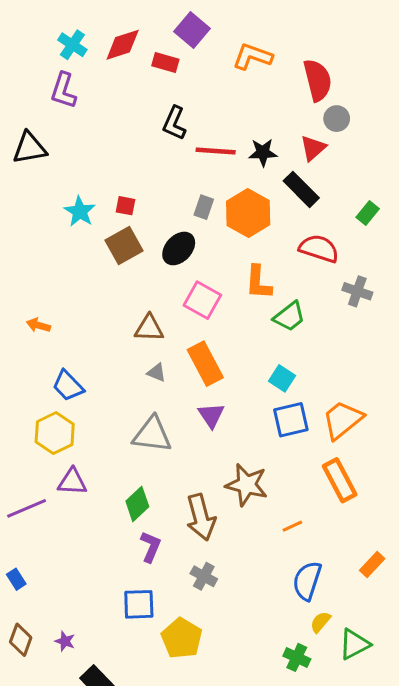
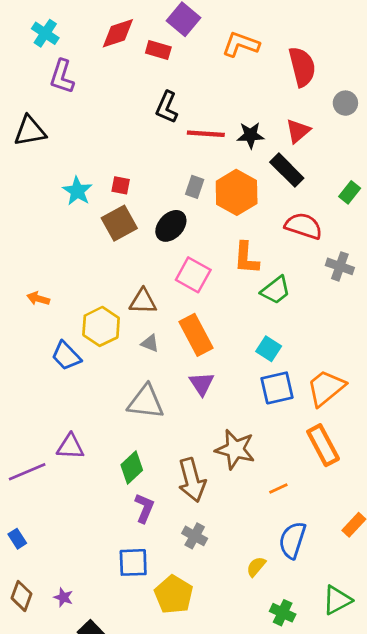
cyan cross: (72, 45) -> (45, 33), moved
gray circle: (337, 119) -> (345, 103), moved
yellow hexagon: (55, 433) -> (101, 326), moved
yellow semicircle: (320, 622) -> (256, 567), moved

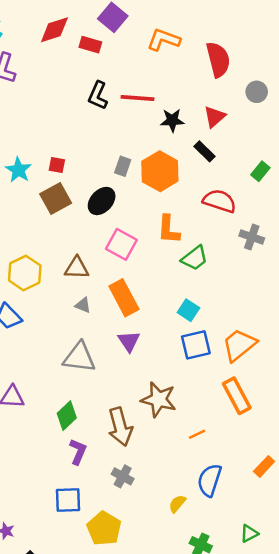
red line: (206, 134) -> (138, 98), moved
black rectangle: (287, 170) -> (205, 151), size x0.7
yellow hexagon: (101, 326) -> (25, 273), moved
green triangle: (337, 600) -> (249, 533), size x0.7

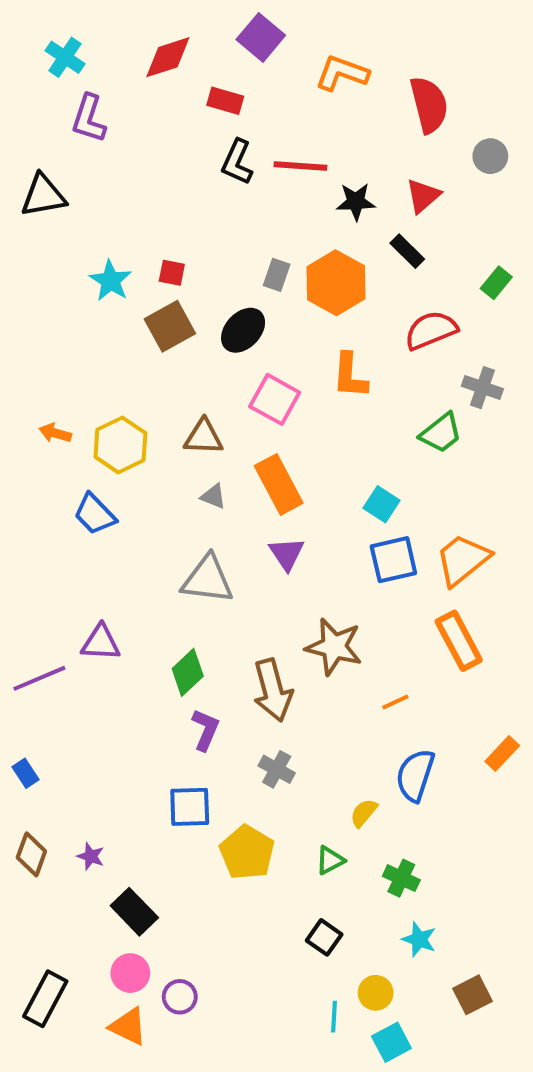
red rectangle: (90, 45) -> (225, 101), moved
red semicircle: (219, 201) -> (431, 330), turned -40
green trapezoid: (195, 258) -> (441, 433), moved
green triangle: (249, 533) -> (330, 860), moved

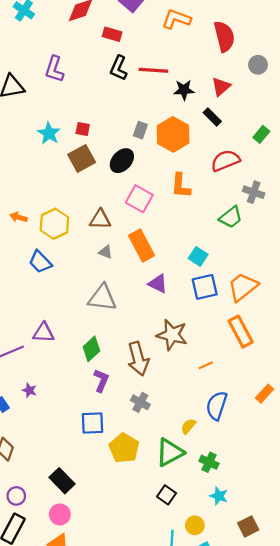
purple L-shape: (89, 119) -> (54, 69), moved
purple triangle: (287, 554) -> (158, 284), moved, turned -30
purple star: (91, 856) -> (29, 390), moved
green triangle: (330, 860) -> (170, 452), size x1.8
purple circle: (180, 997) -> (16, 496), moved

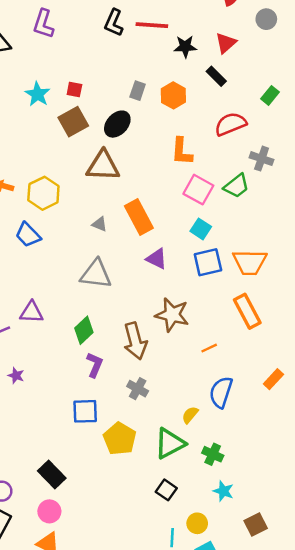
orange hexagon: (173, 134) -> (173, 95), size x0.7
pink square: (139, 199) -> (198, 190), moved
brown triangle: (100, 219) -> (103, 166), moved, size x1.4
orange trapezoid: (243, 287) -> (250, 262), turned -140

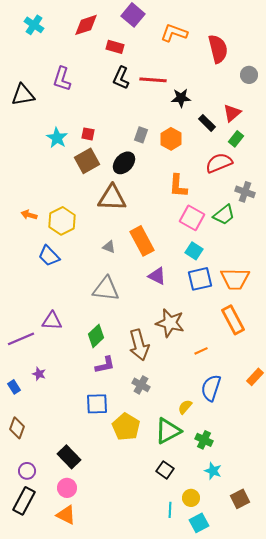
red triangle: (226, 43) -> (232, 113), moved
green rectangle: (270, 95) -> (236, 139), moved
purple L-shape: (95, 365) -> (105, 365), turned 55

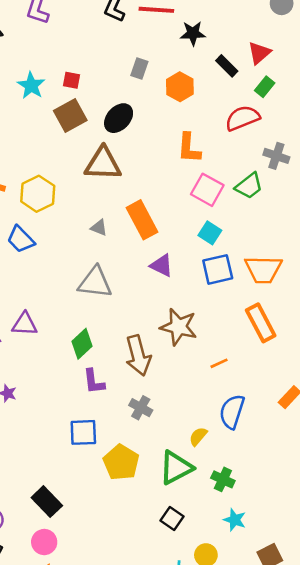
gray rectangle: (141, 135) -> (139, 69), moved
purple L-shape: (105, 365) -> (94, 382), turned 95

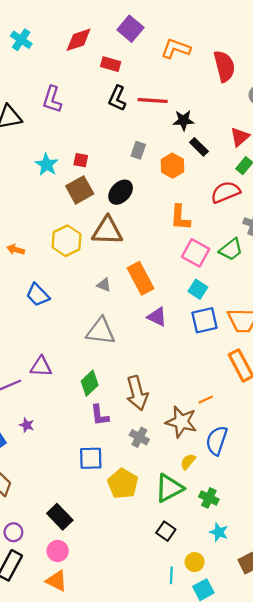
black rectangle: (227, 66) -> (199, 147), moved
yellow hexagon: (38, 194) -> (66, 241), moved
brown star: (179, 327) -> (181, 422), moved

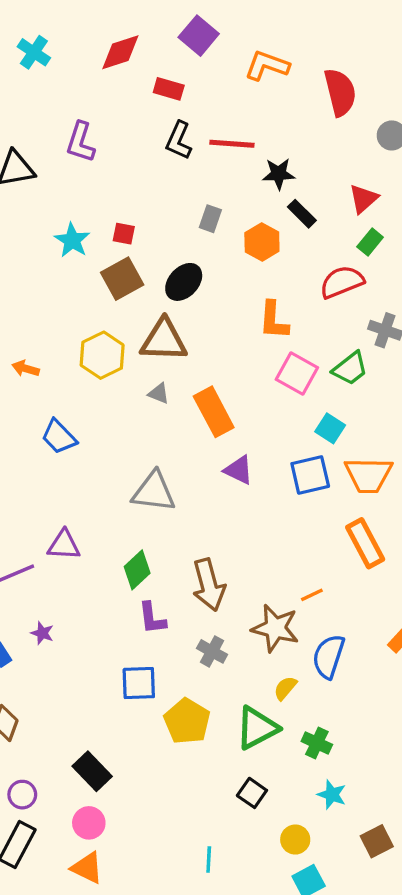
gray triangle: (104, 285) -> (159, 393), moved
cyan square: (198, 289) -> (330, 428), moved
cyan line: (171, 575) -> (209, 859), moved

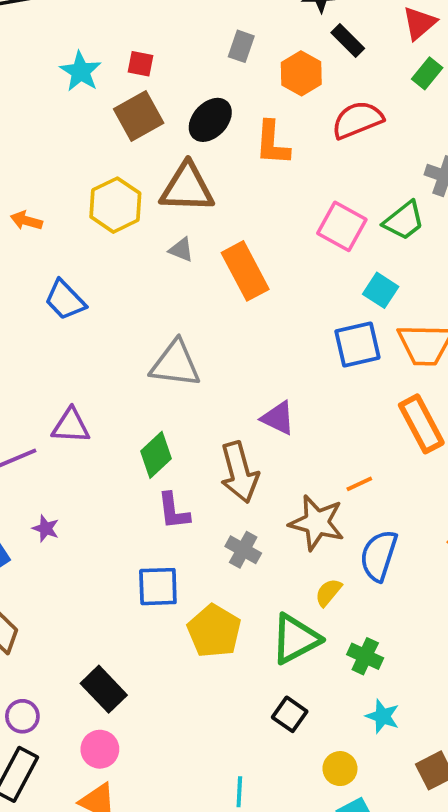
red semicircle: (342, 282) -> (357, 120), moved
orange L-shape: (274, 320) -> (272, 143), moved
purple triangle: (239, 470) -> (278, 418), moved

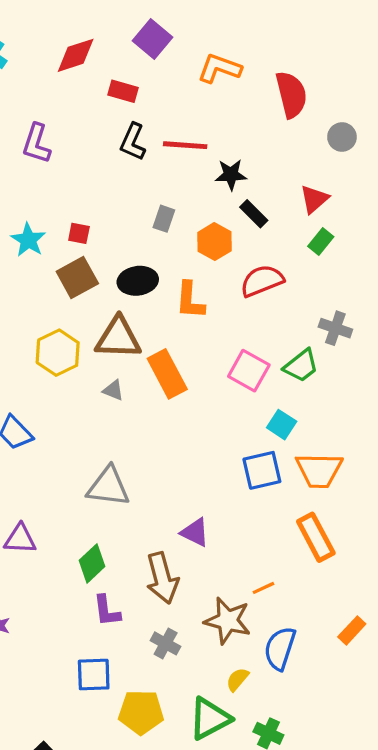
black ellipse: (210, 120) -> (138, 281), turned 39
orange rectangle: (245, 271) -> (167, 374), moved
yellow pentagon: (214, 631) -> (141, 712), turned -30

